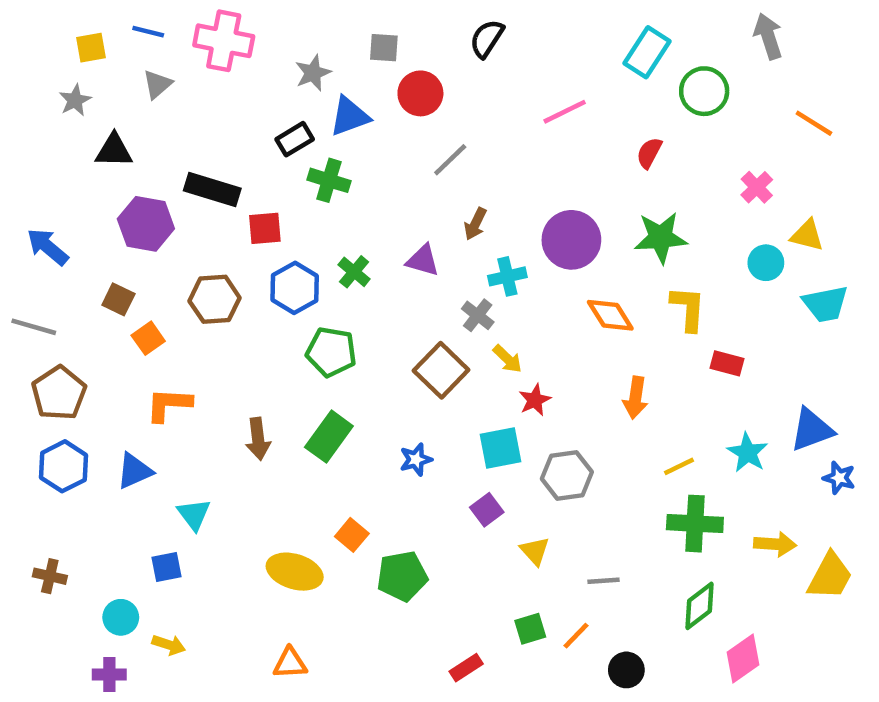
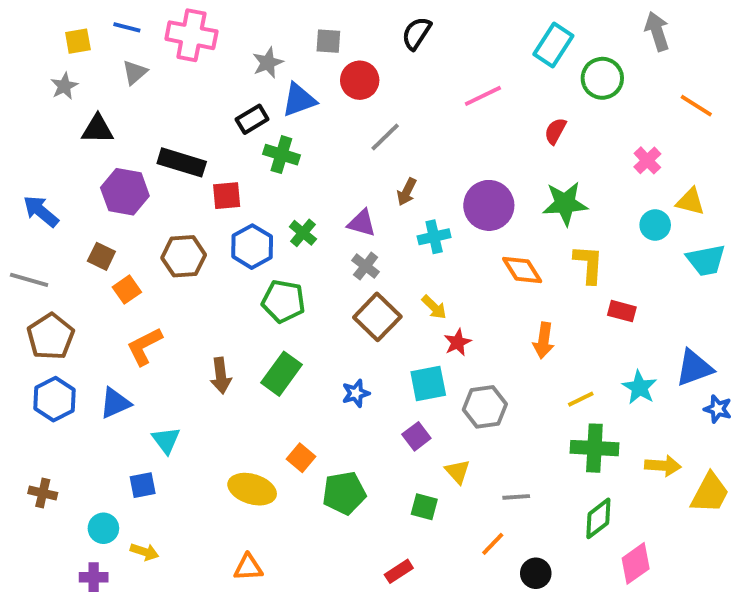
gray cross: (478, 315) -> (366, 266), moved
orange L-shape: (169, 405) -> (144, 346), turned -30
green square: (530, 629) -> (424, 507), moved, turned 32

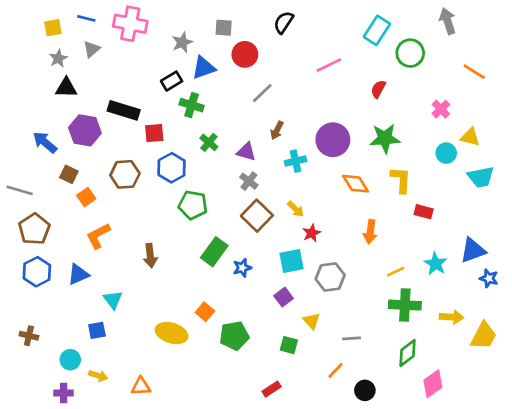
gray star: (64, 86) -> (58, 58), moved
blue arrow: (41, 211) -> (45, 142), moved
green cross: (303, 233) -> (209, 142), moved
green rectangle: (281, 374) -> (214, 252), moved
orange triangle: (248, 567) -> (141, 386), moved

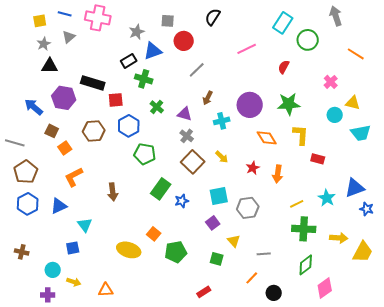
red star: (312, 233) -> (253, 168), moved

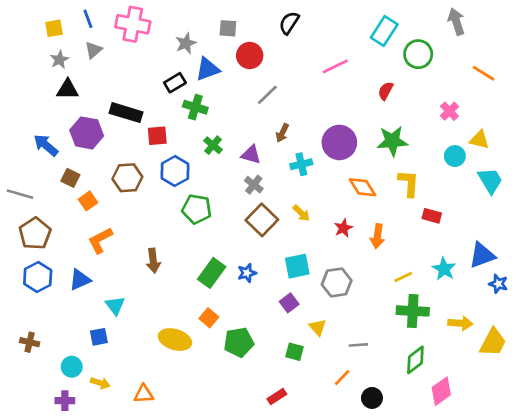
blue line: (65, 14) -> (88, 19), turned 56
cyan trapezoid: (361, 133) -> (490, 181), turned -110
green rectangle: (161, 189) -> (212, 273), moved

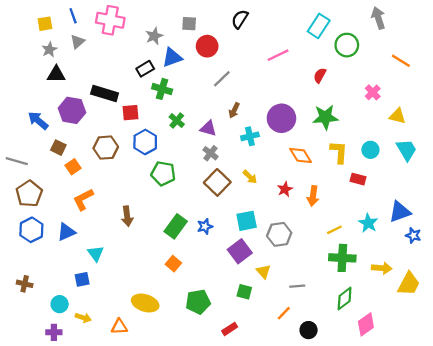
cyan circle: (455, 156) -> (370, 150), moved
purple square: (289, 303) -> (240, 251), size x1.5
yellow ellipse: (175, 340) -> (145, 303), moved
green pentagon: (239, 342) -> (198, 302), moved

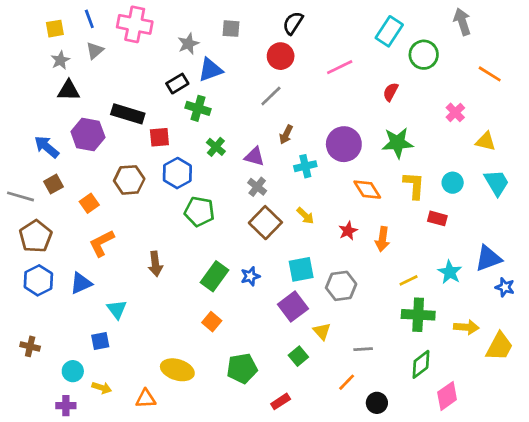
red circle: (207, 46) -> (281, 56), moved
brown square: (58, 148) -> (54, 184), moved, turned 35
green square: (244, 292) -> (298, 356), turned 35

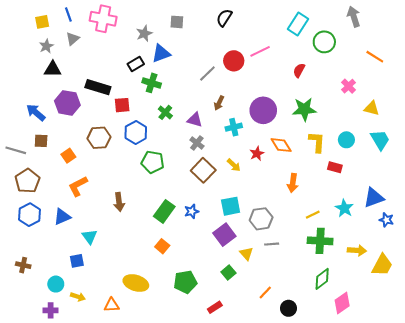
red circle: (281, 56) -> (234, 61), moved
brown square: (54, 184) -> (41, 141), turned 32
red star: (348, 231) -> (257, 154), moved
gray line: (363, 349) -> (272, 244), moved

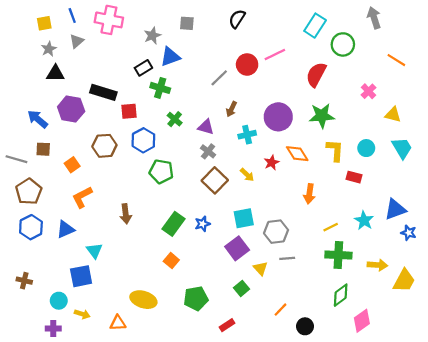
red semicircle: (299, 70) -> (316, 75), size x1.6
blue square: (77, 261) -> (81, 276), size x1.5

